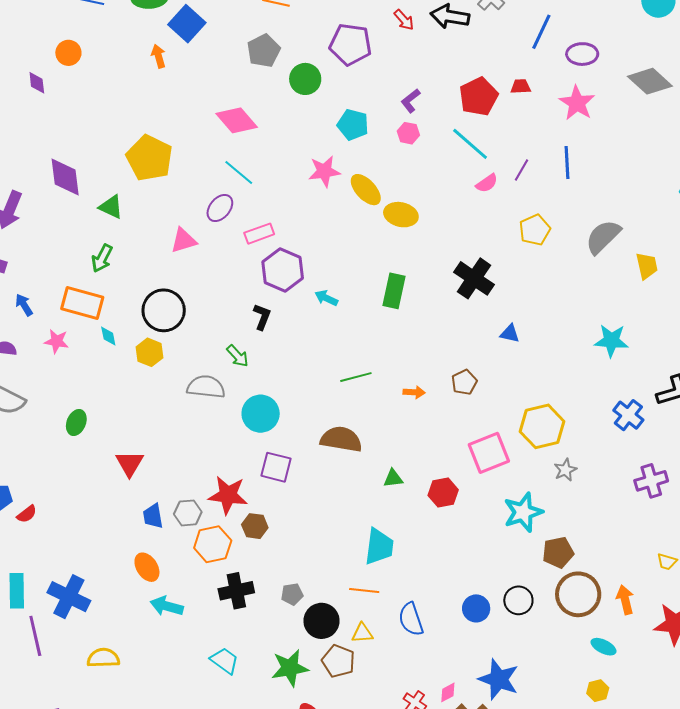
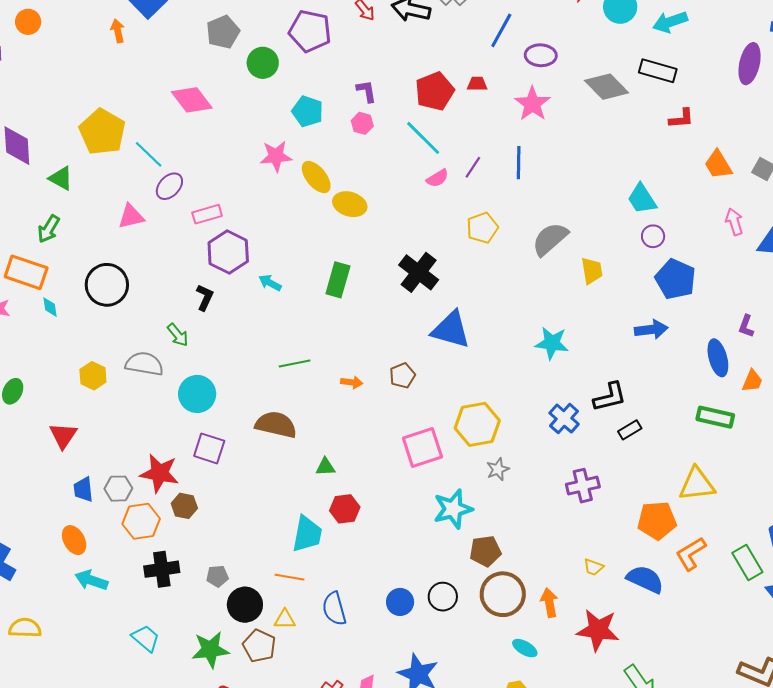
purple L-shape: (411, 101) -> (366, 91), turned 115
cyan line: (239, 172) -> (149, 154), moved
blue triangle: (510, 334) -> (451, 330), size x2.0
yellow hexagon: (149, 352) -> (93, 376), moved
red hexagon: (443, 493) -> (345, 509), moved

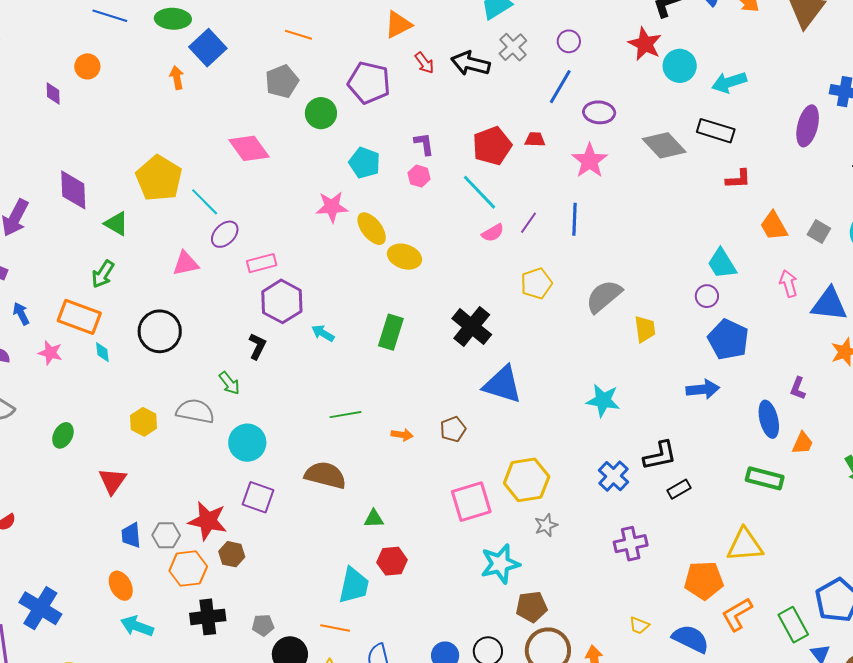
cyan trapezoid: (642, 199) -> (722, 264), moved

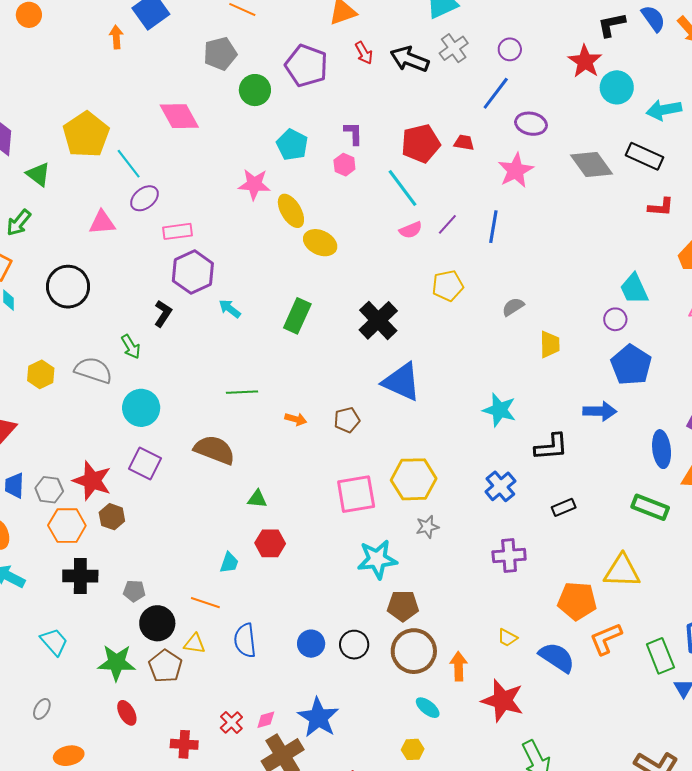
gray semicircle: (604, 296) -> (513, 307), size x0.6
black L-shape: (660, 456) -> (551, 447), moved
cyan trapezoid: (354, 585) -> (229, 563), size x0.6

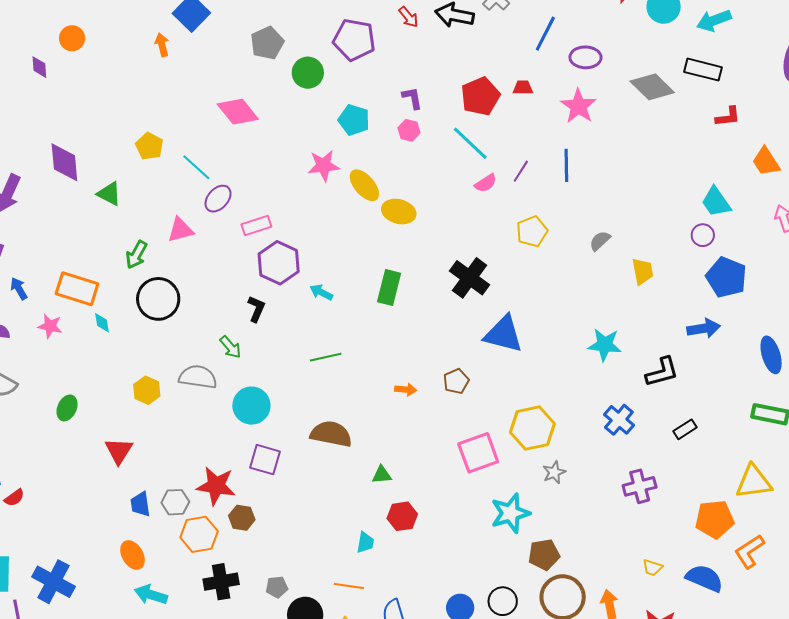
yellow pentagon: (86, 135) -> (149, 146), size x0.6
green arrow: (19, 223) -> (136, 255), moved
green line: (242, 392) -> (326, 357), moved

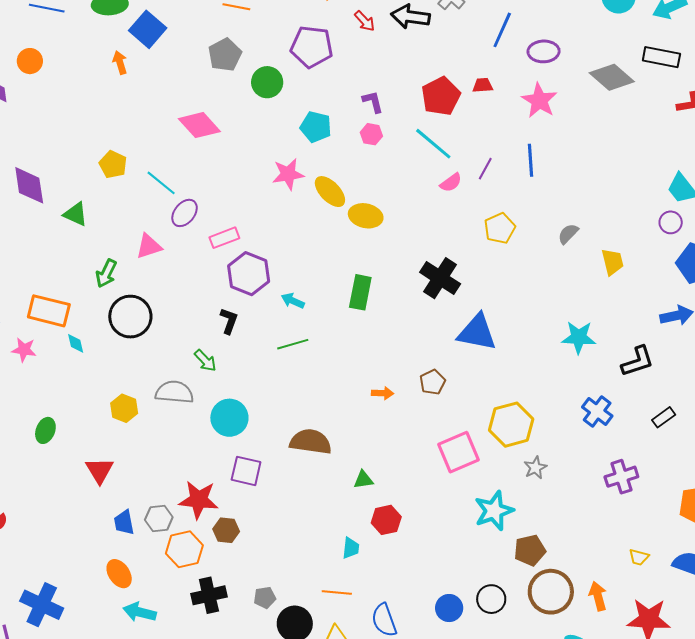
green line: (326, 357) -> (293, 344), moved

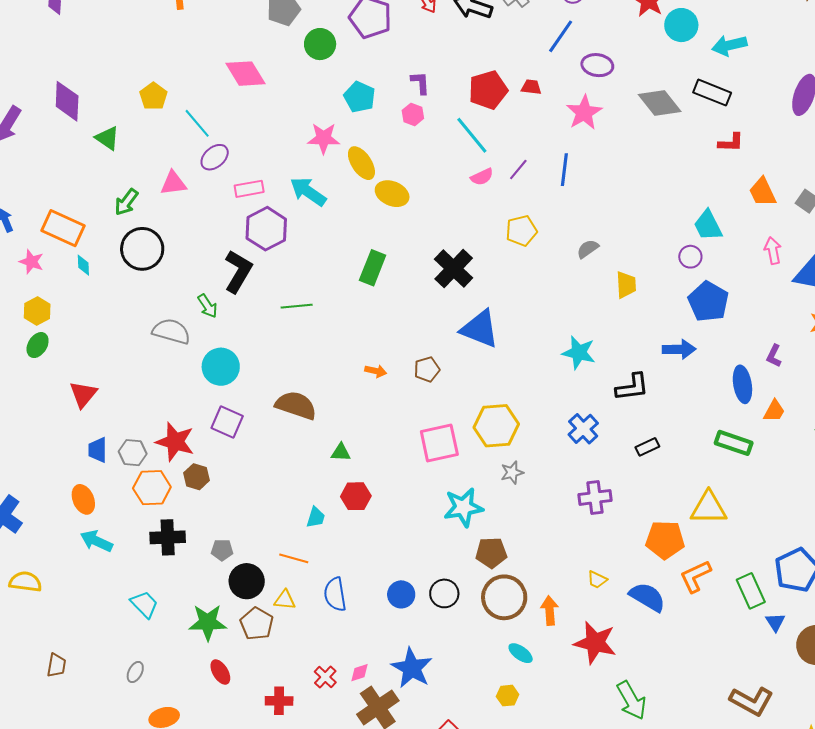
cyan arrow: (293, 301) -> (308, 192), moved, size x1.6
black L-shape: (229, 321) -> (238, 271), size x1.6
yellow hexagon: (124, 408) -> (37, 311), moved

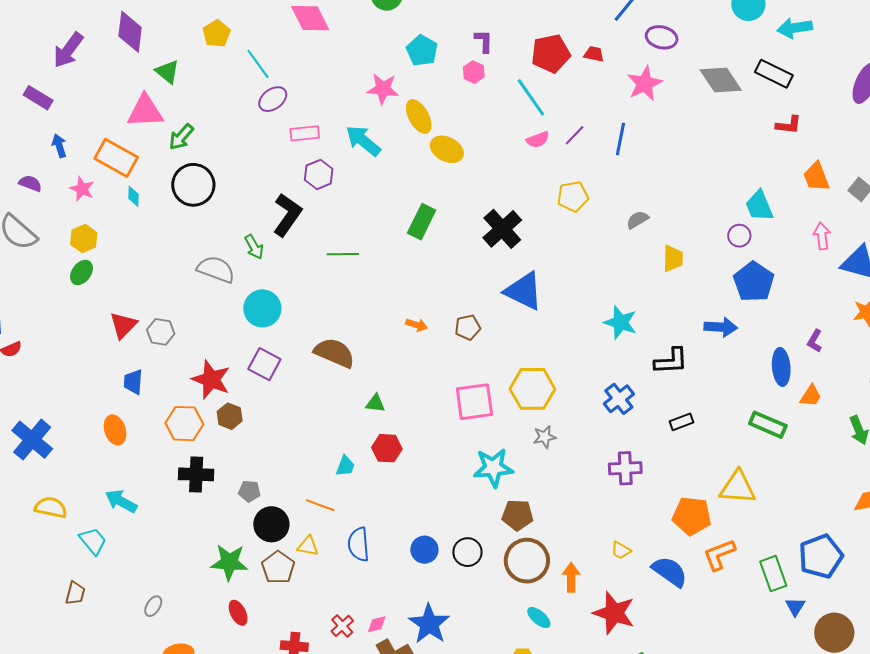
pink triangle: (173, 183) -> (145, 111), moved, size x1.4
purple hexagon: (266, 229) -> (319, 174), size x0.7
gray hexagon: (133, 453) -> (161, 332), moved
cyan arrow: (96, 541) -> (121, 501), moved
cyan trapezoid: (144, 604) -> (93, 541), moved

